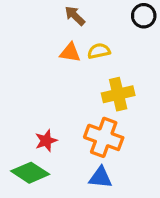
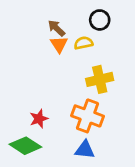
brown arrow: (75, 16) -> (56, 28), moved
black circle: (144, 16) -> (100, 20), moved
orange triangle: (70, 53) -> (59, 44), turned 48

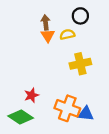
brown arrow: (56, 28) -> (46, 22), turned 40
orange cross: (88, 116) -> (67, 108), moved
blue triangle: (85, 150) -> (86, 114), moved

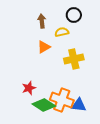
orange triangle: (48, 35) -> (44, 47), moved, turned 32
green diamond: (21, 117) -> (44, 105), moved

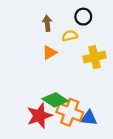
yellow cross: (74, 59) -> (95, 57), moved
red star: (29, 88) -> (39, 116), moved, size x1.6
green diamond: (44, 105) -> (55, 100), moved

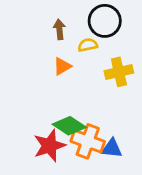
black circle: (83, 17) -> (105, 21), size x1.5

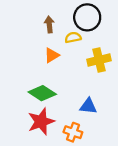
green diamond: (69, 126) -> (42, 93), moved
orange cross: (88, 141) -> (73, 132), moved, size x0.7
blue triangle: (112, 148) -> (88, 106), moved

